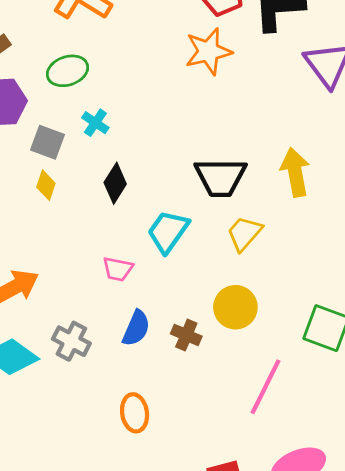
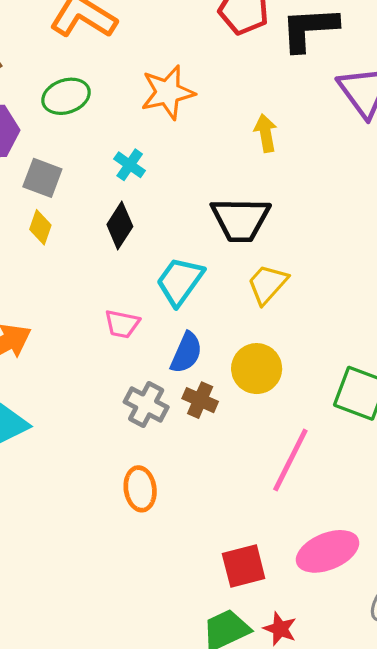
orange star: (208, 51) -> (168, 92), moved
cyan cross: (95, 123) -> (130, 165), moved
yellow arrow: (295, 172) -> (266, 133), moved, size x0.7
blue semicircle: (136, 328) -> (186, 353), moved
gray cross: (71, 341) -> (146, 404), moved

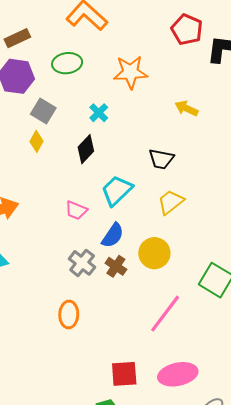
yellow arrow: (266, 133) -> (186, 108), turned -65
black trapezoid: (241, 220) -> (161, 159), size x0.7

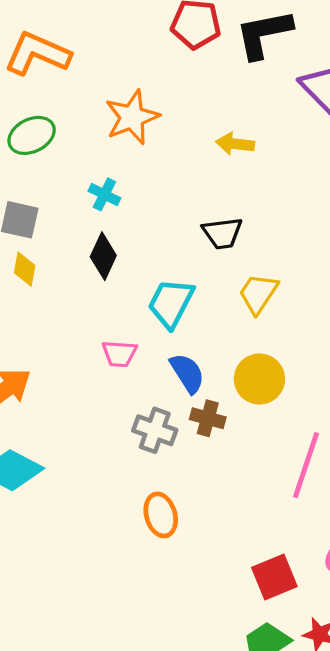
blue semicircle: (113, 235) -> (187, 373), turned -48

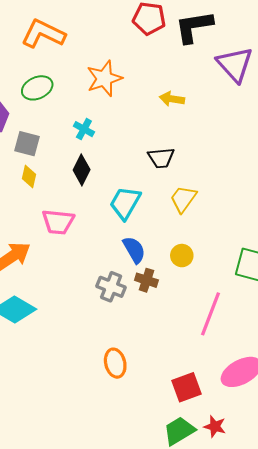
pink trapezoid: (119, 354) -> (58, 222), moved, size x1.4
yellow circle: (259, 379) -> (182, 256), size x0.7
orange ellipse: (161, 515) -> (115, 363), moved

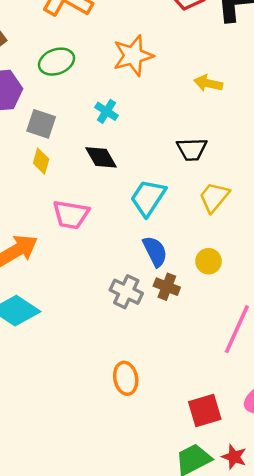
black diamond: (82, 170) -> (101, 157), turned -60

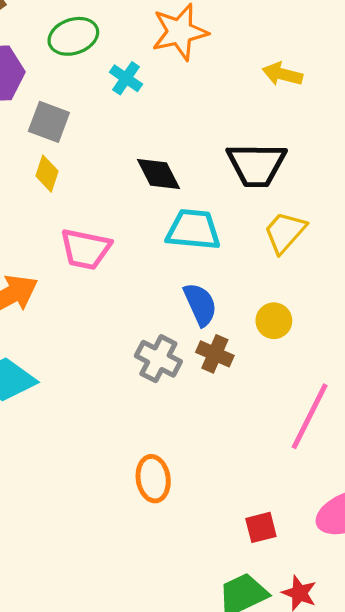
cyan cross: (107, 111) -> (126, 78), moved
black trapezoid: (192, 149) -> (256, 165), size x1.4
black diamond: (101, 157) -> (159, 174), moved
cyan trapezoid: (148, 198) -> (193, 230), turned 60
red square: (205, 411) -> (261, 527), size x0.7

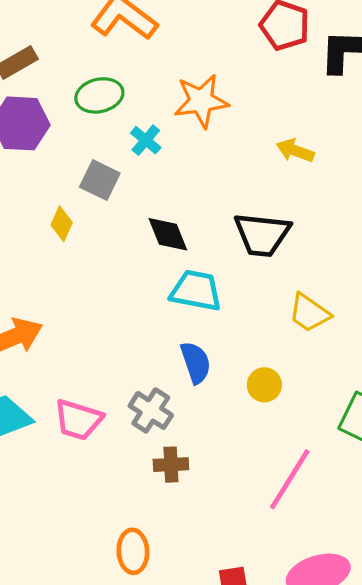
gray square: (49, 122) -> (100, 180), moved
yellow trapezoid: (285, 232) -> (309, 313), moved, turned -102
pink trapezoid: (86, 249) -> (78, 420), moved
brown cross: (215, 354) -> (171, 465), moved, turned -32
orange ellipse: (153, 479) -> (133, 551), moved

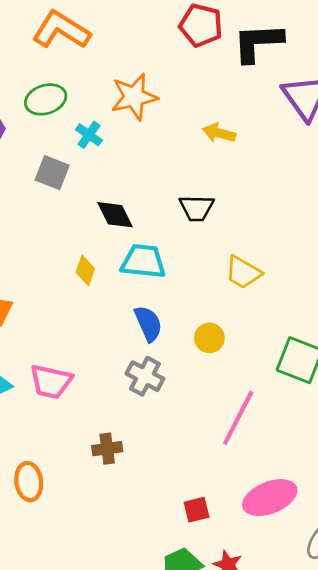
yellow diamond: (62, 224) -> (85, 270), moved
black trapezoid: (262, 235) -> (197, 208), size x0.7
gray cross: (151, 410) -> (145, 376), moved
brown cross: (171, 465) -> (107, 449), moved
orange ellipse: (133, 551) -> (29, 482), moved

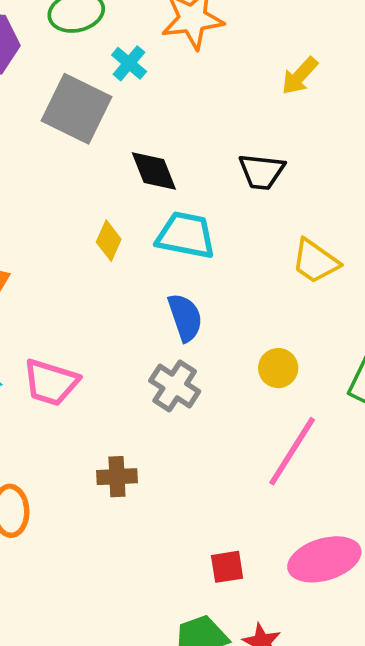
yellow arrow: (219, 133) -> (300, 76), turned -68
gray square: (52, 173) -> (76, 109), size x1.5
yellow circle: (209, 338) -> (278, 368), moved

